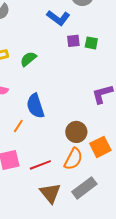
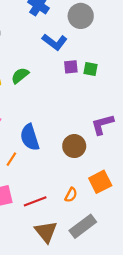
green semicircle: (28, 59) -> (20, 76), moved
brown circle: (76, 132) -> (74, 146), moved
orange semicircle: (73, 159) -> (71, 195), size x0.6

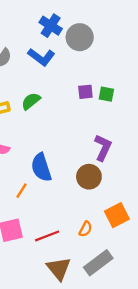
gray circle: (81, 16) -> (80, 37), moved
blue L-shape: (55, 42) -> (41, 57), moved
purple L-shape: (102, 124) -> (103, 148), moved, turned 130

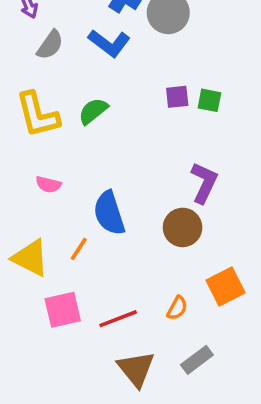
gray rectangle: (98, 263) -> (197, 360), size x0.7

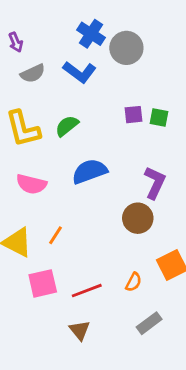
gray semicircle: (50, 45) -> (33, 73), turned 30
pink semicircle: (48, 184) -> (31, 184), size x1.5
blue semicircle: (109, 213) -> (90, 171), moved, turned 88
brown triangle: (136, 369) -> (80, 330), moved, size x0.7

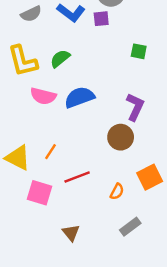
purple square: (134, 115) -> (101, 19), moved
pink semicircle: (31, 184) -> (43, 96), moved
pink square: (43, 283) -> (40, 193), turned 30
red line: (87, 291) -> (77, 177), moved

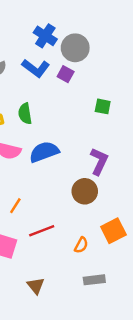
purple square: (101, 19) -> (66, 74), turned 35
green semicircle: (60, 59) -> (25, 114), turned -60
gray rectangle: (130, 227) -> (94, 280), turned 30

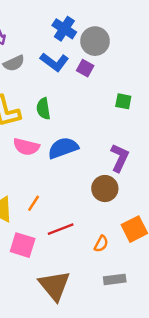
brown triangle: (36, 286) -> (54, 286), size x1.8

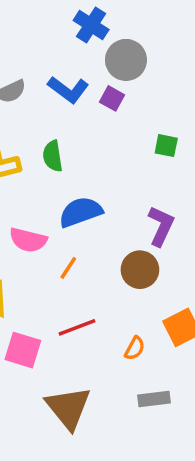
blue cross: (64, 29) -> (91, 25), moved
pink semicircle: (26, 147) -> (28, 240), moved
orange line: (34, 203) -> (68, 268), moved

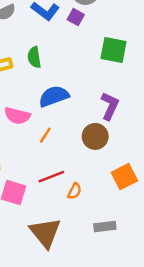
green square: (166, 146) -> (113, 50), size x1.6
orange semicircle: (135, 348) -> (74, 191), moved

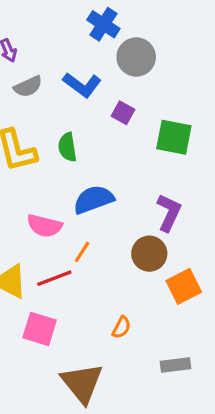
purple square: (76, 17) -> (123, 113), moved
red line: (51, 177) -> (54, 278), moved
orange square: (124, 177) -> (184, 286), moved
gray rectangle: (105, 227) -> (176, 365), moved

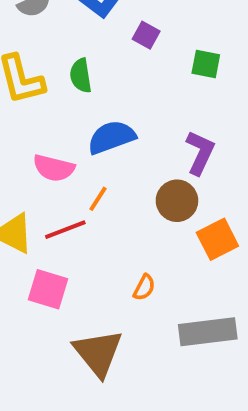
green square: (174, 137) -> (206, 64), size x0.7
gray rectangle: (176, 365) -> (208, 332), size x1.6

